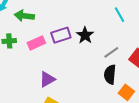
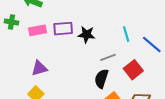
cyan line: (120, 15) -> (126, 34), moved
black star: (85, 35) -> (86, 35), turned 30

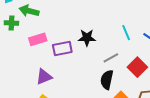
green cross: (12, 22) -> (11, 23), moved
purple rectangle: (63, 29) -> (62, 49), moved

